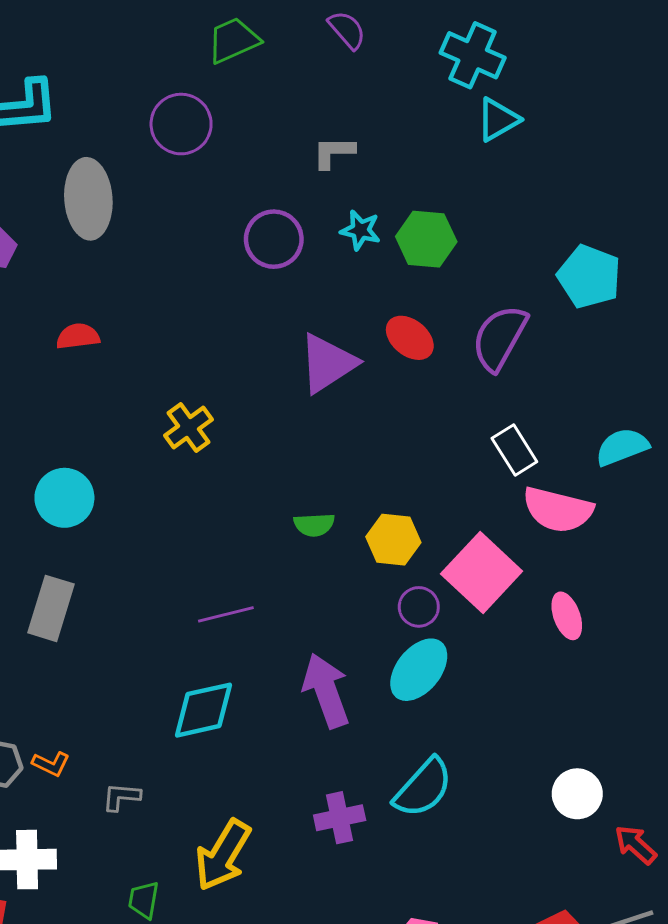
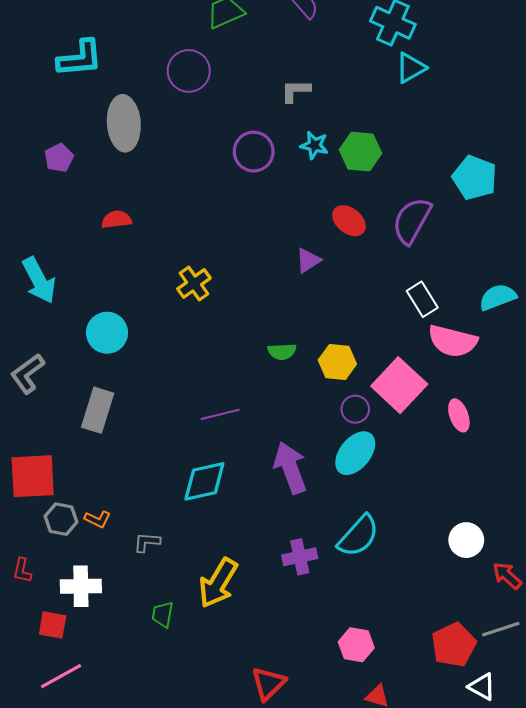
purple triangle: (328, 363) -> (308, 260), moved, size x0.6

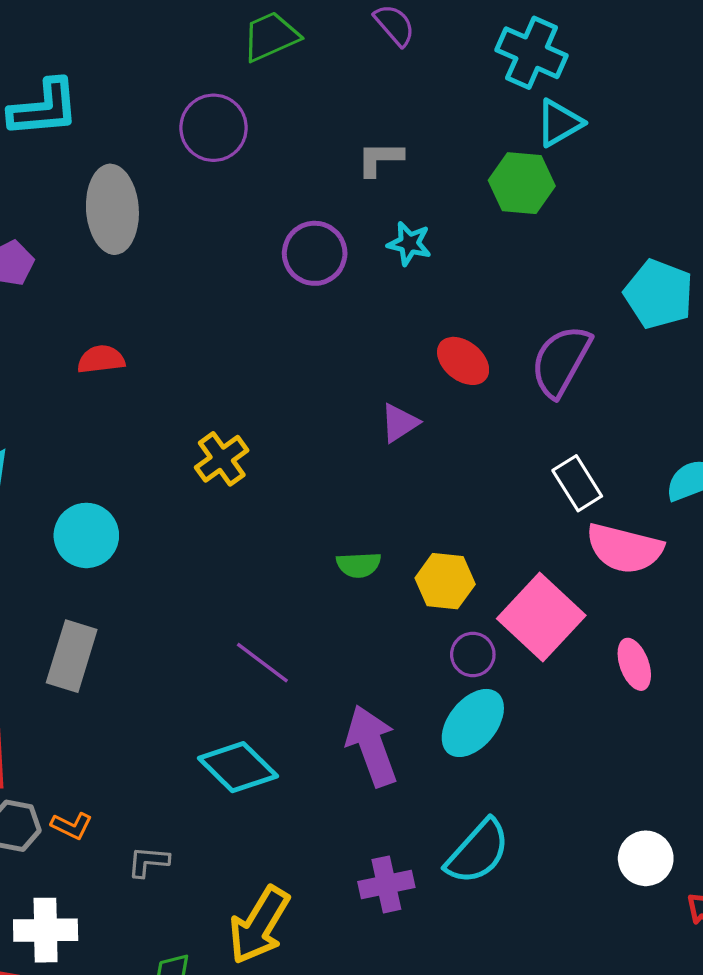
green hexagon: (360, 152) -> (522, 183), moved
purple line: (220, 414) -> (262, 663), turned 51
cyan diamond: (204, 481) -> (238, 767), turned 57

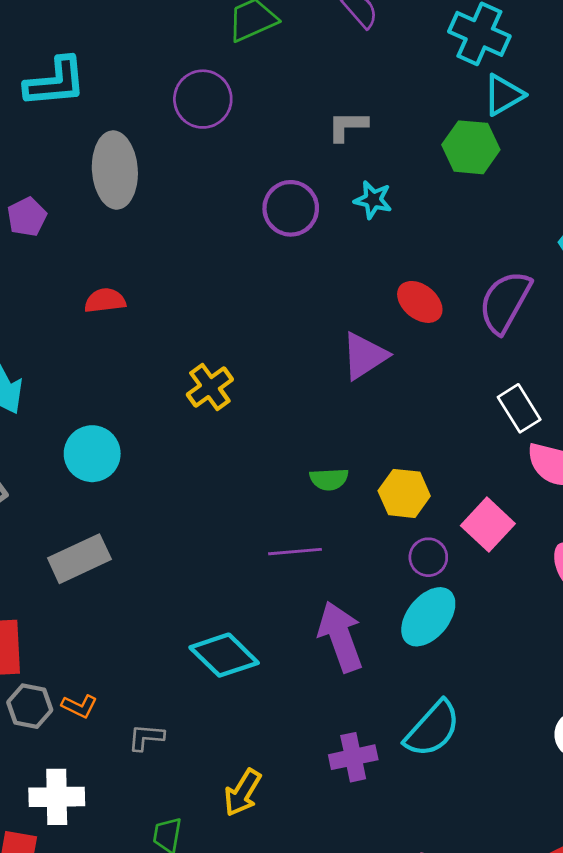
purple triangle: (399, 423) -> (364, 356), size x1.4
pink square: (541, 617) -> (488, 525), size x0.7
gray rectangle: (72, 656) -> (79, 559), turned 48
purple line: (262, 663) -> (295, 552), moved, turned -42
yellow arrow: (259, 925) -> (243, 793), size x0.7

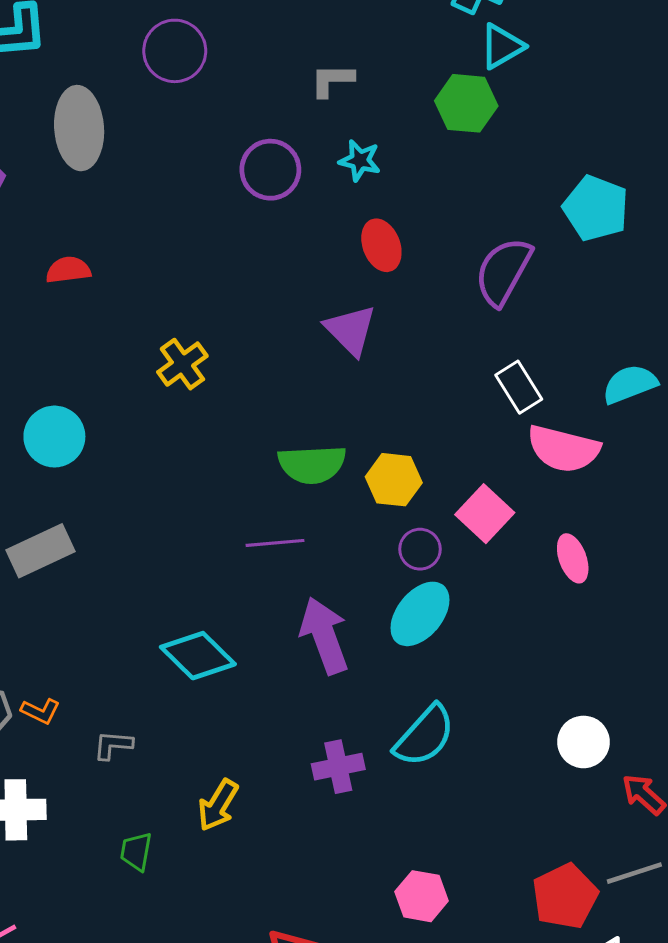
red ellipse: (420, 302) -> (381, 245), moved, turned 30
purple triangle: (364, 356) -> (351, 330), turned -42
green semicircle: (329, 479) -> (312, 464), size x1.6

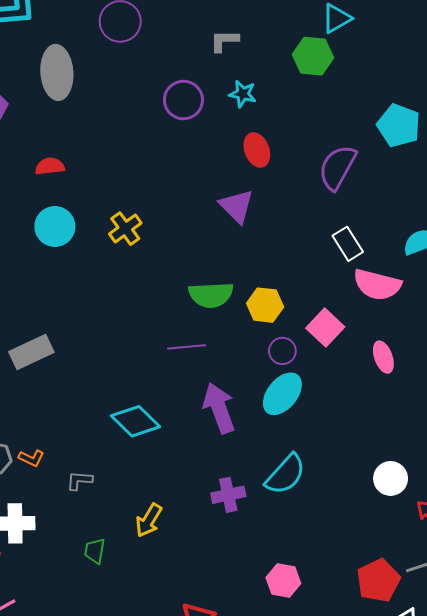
cyan circle: (54, 437) -> (55, 226), moved

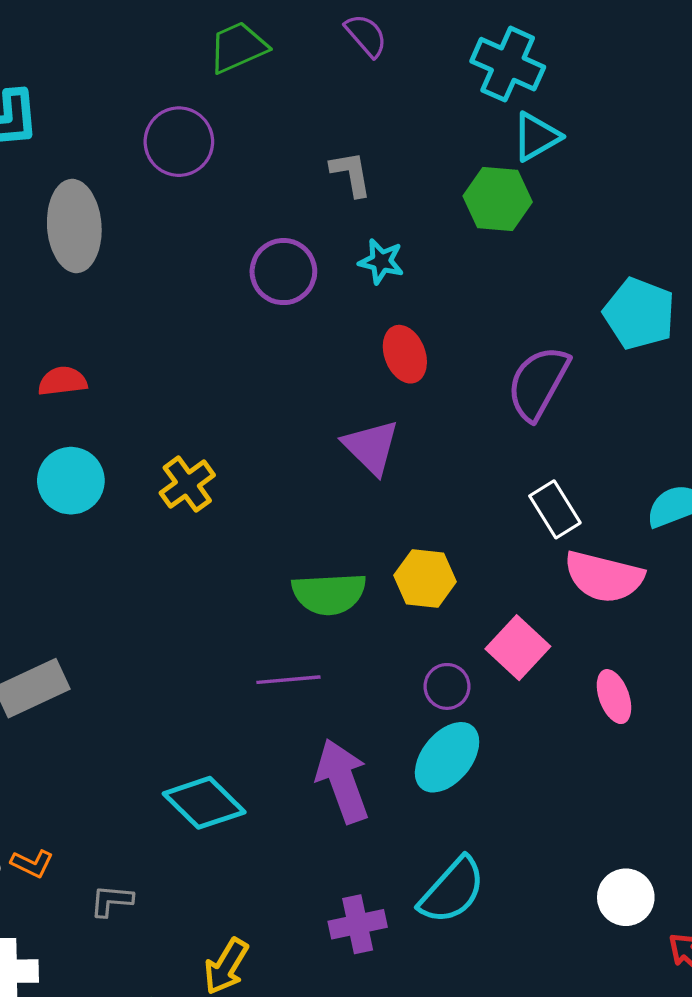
gray L-shape: (224, 41) -> (351, 174), turned 80
yellow hexagon: (265, 305) -> (425, 578), moved

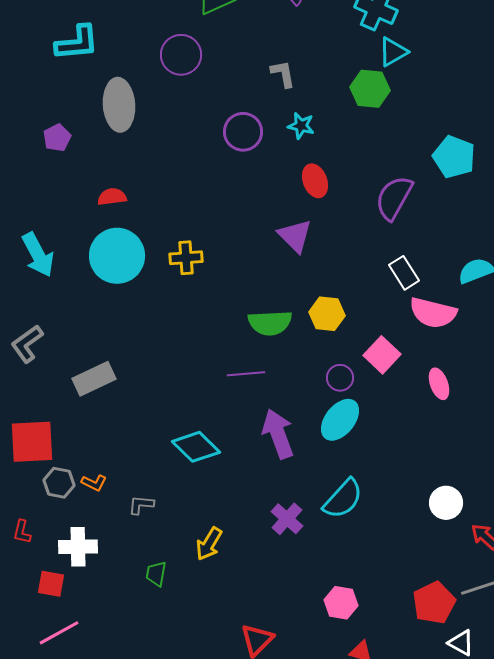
cyan circle: (71, 481) -> (117, 256), size x1.4
yellow cross: (187, 484) -> (186, 258), turned 32
purple cross: (358, 924) -> (287, 519), turned -36

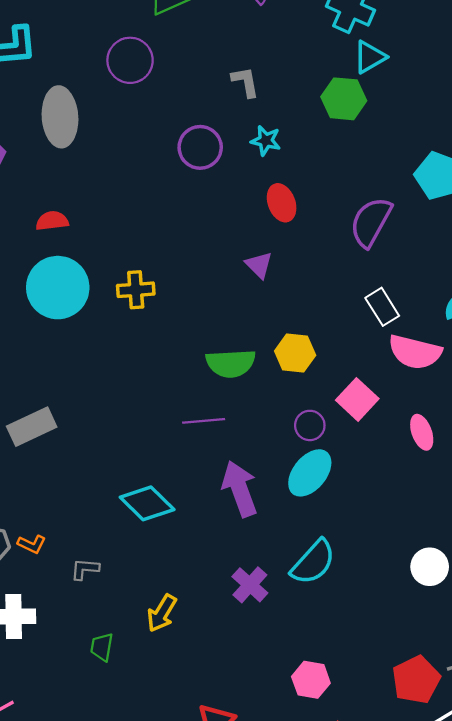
purple triangle: (295, 236) -> (259, 265), size x0.7

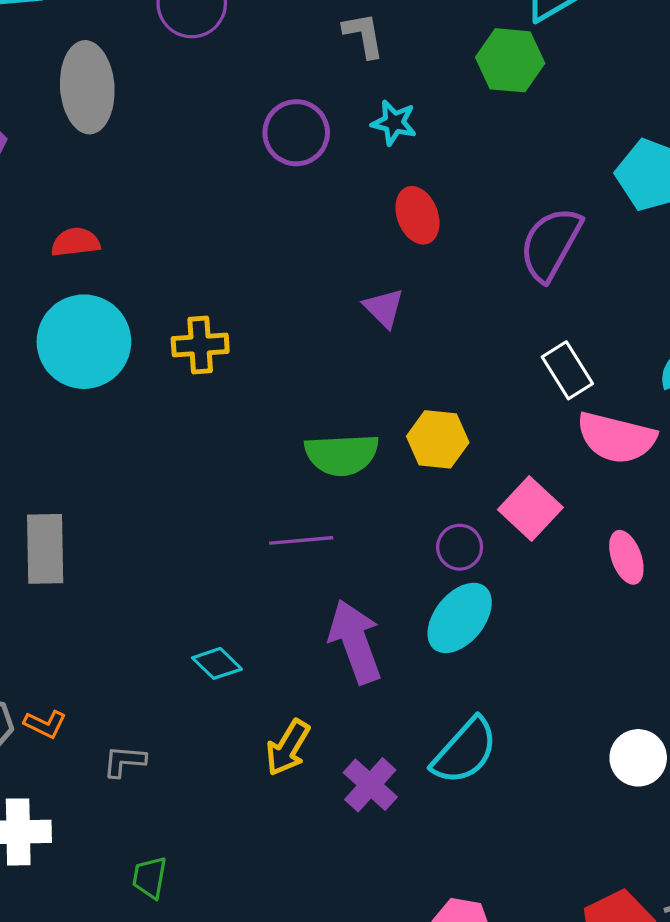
gray rectangle: (32, 427) -> (45, 549), turned -66
cyan diamond: (147, 503) -> (217, 663), size x0.6
yellow arrow: (162, 613) -> (288, 748), moved

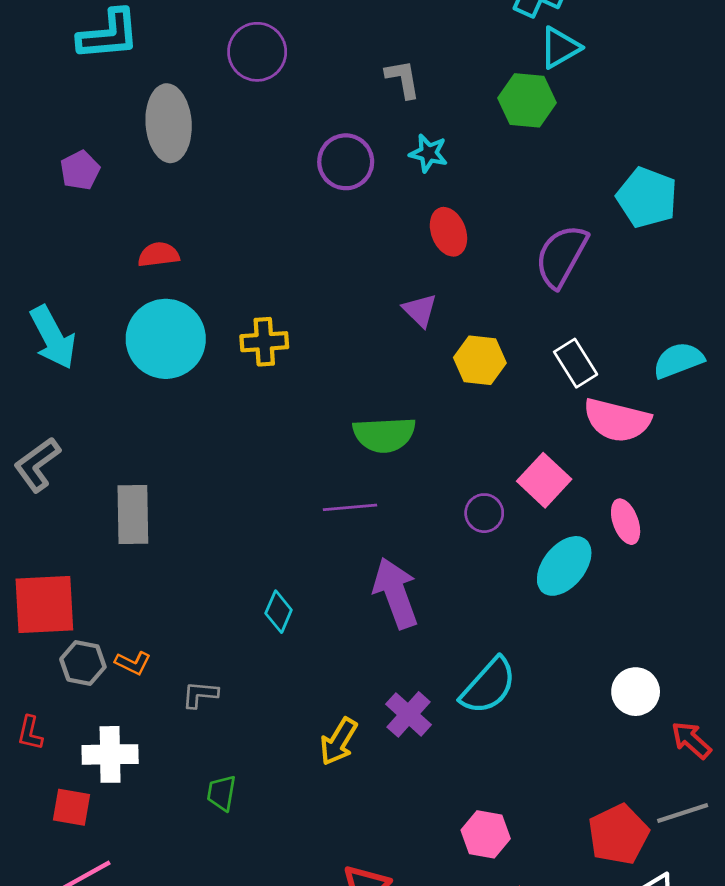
yellow hexagon: (438, 439) -> (480, 360), moved
cyan ellipse: (460, 618) -> (564, 566), moved
cyan diamond: (217, 663) -> (279, 612), turned 69
yellow arrow: (288, 748) -> (339, 742), moved

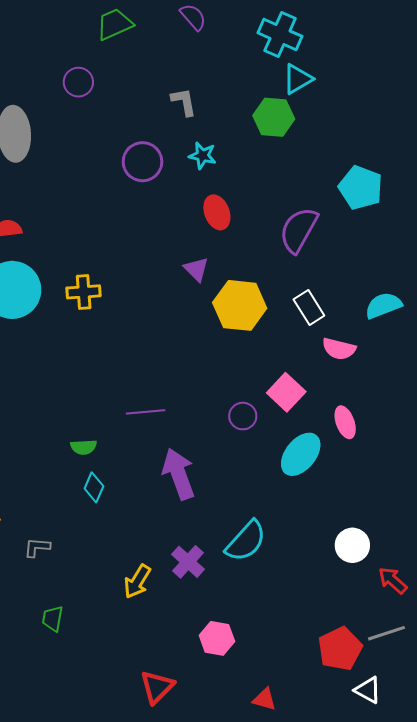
purple circle: (257, 52) -> (78, 82), size x0.7
yellow hexagon: (480, 360) -> (240, 305), size x1.4
pink semicircle: (617, 420) -> (339, 349), size x0.7
green semicircle: (384, 435) -> (84, 447), moved, size x0.6
pink hexagon: (486, 834) -> (217, 638), moved

